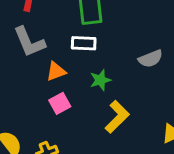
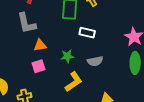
white rectangle: (84, 43) -> (87, 33), moved
gray semicircle: (151, 59) -> (95, 61), moved

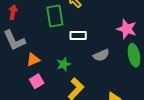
gray semicircle: (95, 61) -> (101, 55), moved

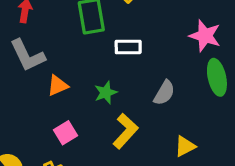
gray semicircle: (101, 55) -> (164, 93), moved, turned -35
pink square: (37, 81) -> (66, 133), moved

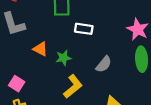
orange triangle: (58, 86) -> (40, 49), moved, turned 42
pink square: (66, 133) -> (17, 84), moved, turned -35

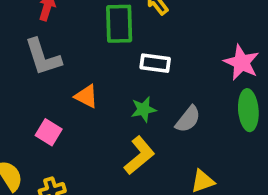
green star: (63, 58) -> (144, 109), moved
pink square: (17, 84) -> (49, 132), moved

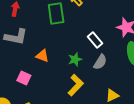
gray L-shape: (43, 57) -> (16, 37), turned -55
white rectangle: (155, 63) -> (95, 40), moved, turned 49

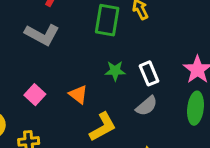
orange triangle: (42, 56) -> (78, 94), moved
green star: (75, 59) -> (115, 71), moved

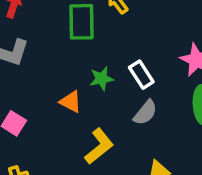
orange triangle: (78, 94) -> (71, 102), moved

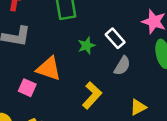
orange triangle: (71, 102) -> (49, 69), moved, size x1.5

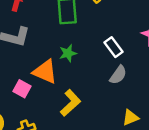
green star: (86, 46) -> (68, 53), moved
yellow L-shape: (92, 95) -> (70, 103), moved

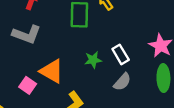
green star: (68, 53) -> (93, 60), moved

